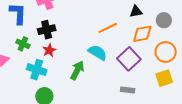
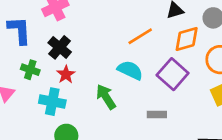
black cross: (47, 30) -> (60, 47), turned -30
green arrow: (77, 70) -> (106, 97), turned -54
gray rectangle: (128, 90) -> (157, 114), moved

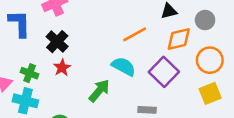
green cross: (30, 70) -> (30, 73), moved
green arrow: (106, 97) -> (99, 91), turned 70
cyan cross: (52, 102) -> (25, 101), moved

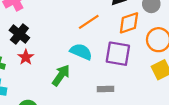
purple square: (164, 72) -> (118, 54), turned -30

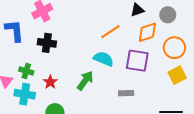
black cross: (19, 34) -> (47, 43), turned -30
red star: (26, 57) -> (50, 82), moved

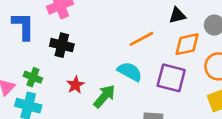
red star: (50, 82) -> (75, 85), moved

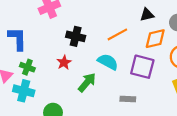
blue L-shape: (23, 26) -> (17, 39), moved
black cross: (62, 45) -> (76, 36), moved
red star: (75, 85) -> (64, 62), moved

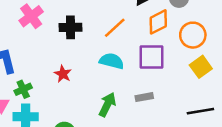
black cross: (76, 36) -> (71, 27), moved
green cross: (27, 67) -> (23, 89), turned -32
green arrow: (87, 82) -> (107, 105), moved

